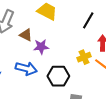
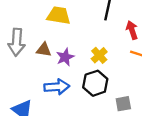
yellow cross: (84, 57) -> (99, 55), moved

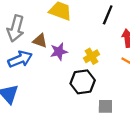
blue arrow: (57, 87) -> (20, 59), moved, turned -30

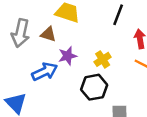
brown triangle: (40, 41) -> (48, 34), moved
blue arrow: (20, 59) -> (45, 72), moved

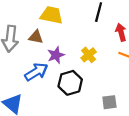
black hexagon: (94, 87) -> (70, 83), moved

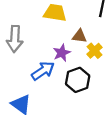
brown triangle: (36, 37) -> (79, 36), moved

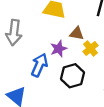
blue arrow: (43, 71) -> (39, 65), turned -35

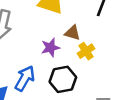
blue arrow: (39, 65) -> (25, 78), moved

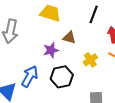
yellow cross: (86, 51) -> (90, 60), moved

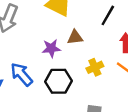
brown triangle: (69, 38) -> (75, 37), turned -32
blue arrow: (30, 76) -> (22, 74), turned -80

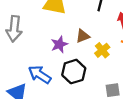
brown triangle: (75, 37) -> (83, 36), moved

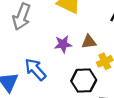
black hexagon: (74, 72) -> (84, 81), moved

